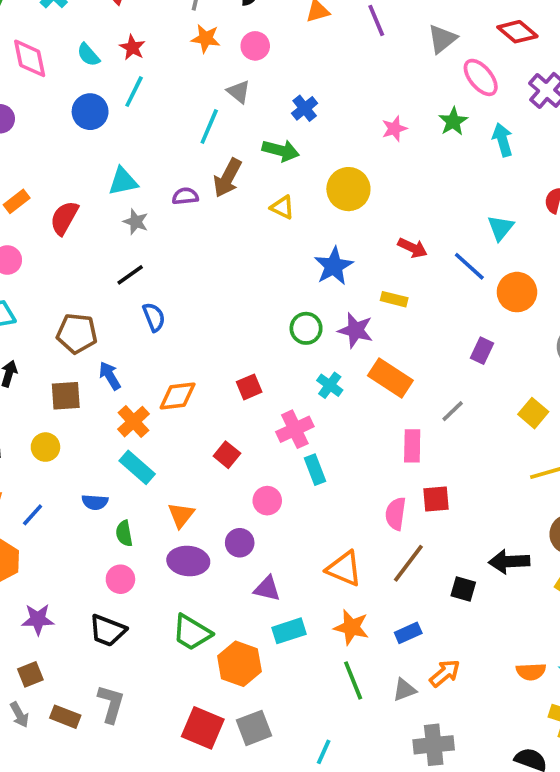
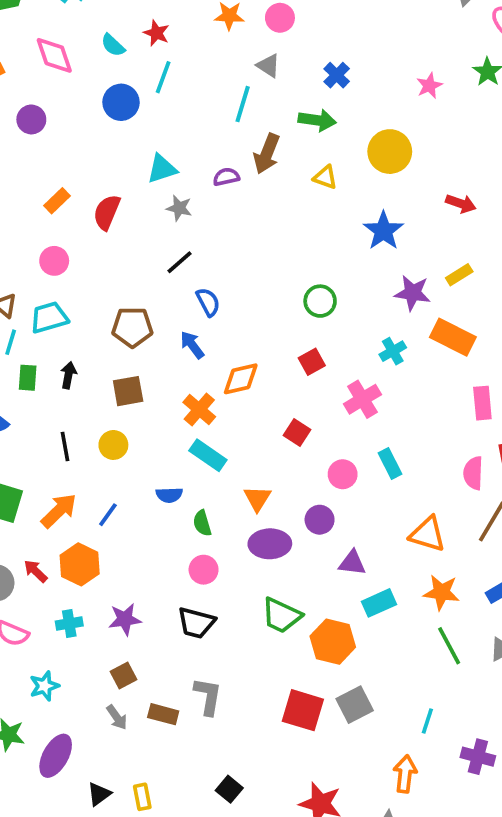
yellow rectangle: (394, 299) -> (459, 275), moved, turned -40
green circle: (306, 328) -> (320, 301), moved
blue arrow: (110, 376) -> (192, 345), moved
cyan cross: (330, 385) -> (393, 351), turned 30
cyan rectangle: (315, 470) -> (390, 463), moved

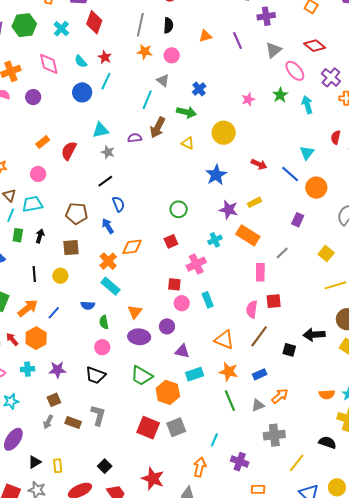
red square: (297, 432) -> (174, 284), moved, turned -32
gray arrow: (117, 717) -> (48, 422), turned 56

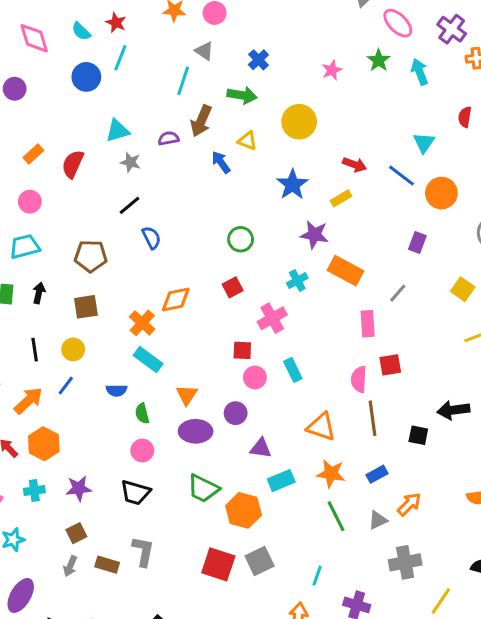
yellow rectangle: (254, 202) -> (341, 198), moved
blue arrow: (108, 226) -> (221, 162), moved
blue line: (54, 313) -> (66, 386), moved
brown line: (259, 336) -> (372, 418), turned -40

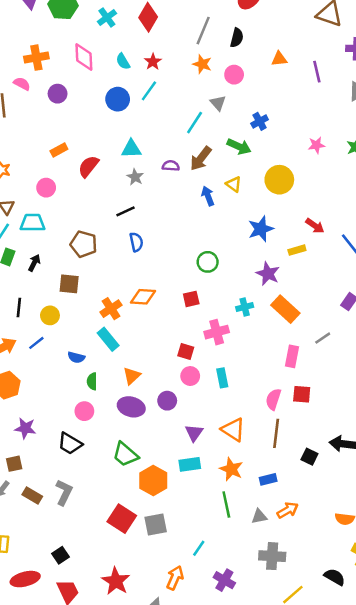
purple triangle: (261, 448) -> (194, 433), moved, turned 42

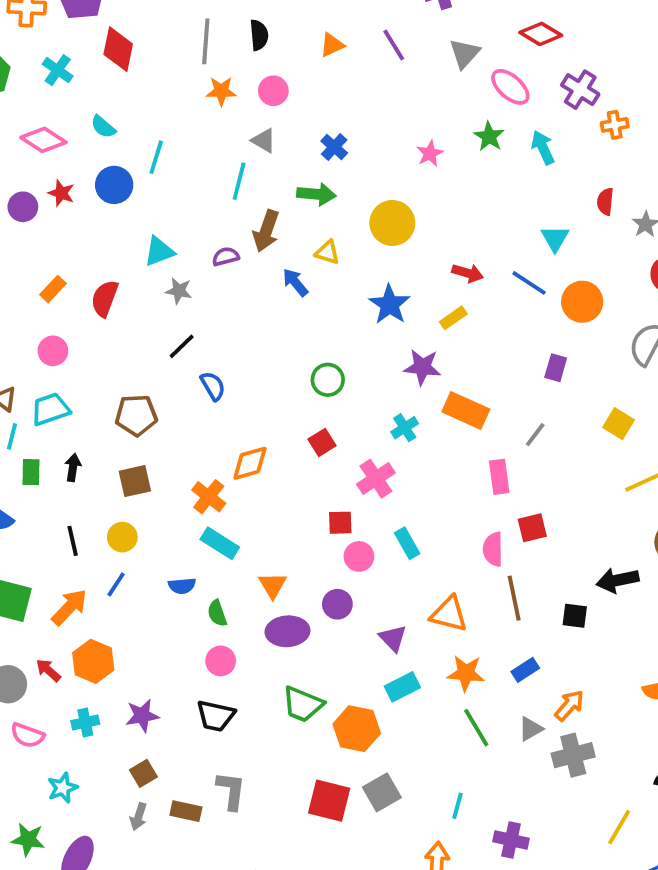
pink diamond: (84, 57) -> (43, 140), turned -36
red star: (153, 62) -> (61, 193), moved
gray cross: (272, 556) -> (573, 755), moved

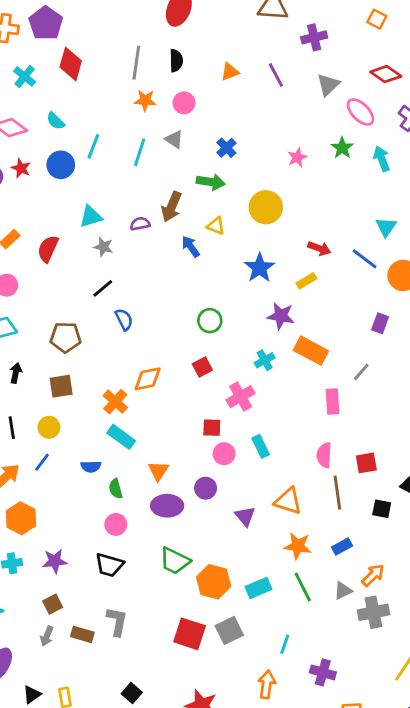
cyan line: (239, 181) -> (140, 152), moved
red square: (532, 528) -> (366, 463), moved
cyan rectangle: (402, 687) -> (258, 588), moved

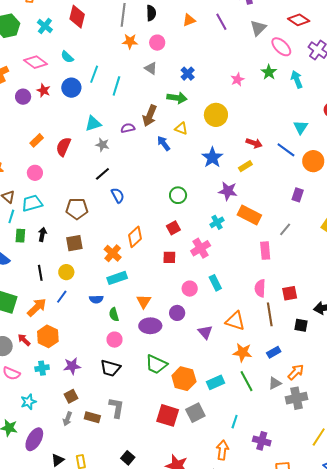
cyan line: (140, 152) -> (116, 86), moved
orange diamond: (148, 379) -> (135, 237), turned -30
red square: (212, 428) -> (169, 257), moved
cyan rectangle: (121, 437) -> (117, 278), turned -54

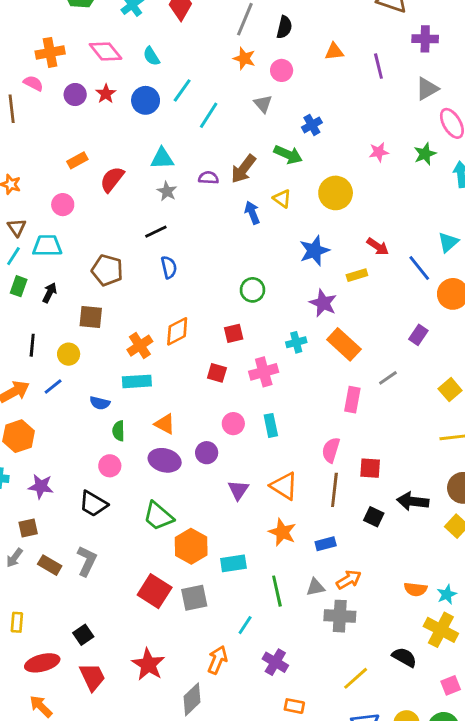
orange triangle: (144, 301) -> (165, 424), turned -49
green line: (246, 381) -> (277, 591), moved

